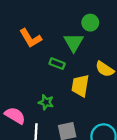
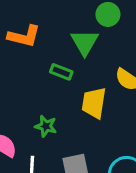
orange L-shape: (31, 38) -> (24, 36), turned -45

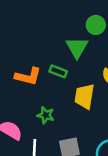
orange L-shape: (24, 36) -> (28, 76), moved

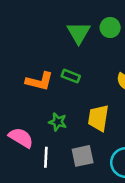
green triangle: (77, 48) -> (79, 33), moved
yellow trapezoid: (84, 96) -> (98, 118), moved

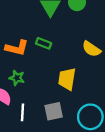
green star: (58, 122) -> (17, 78), moved

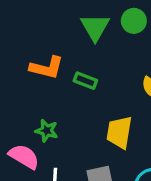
orange L-shape: (17, 48) -> (47, 68), moved

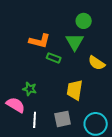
green triangle: (95, 27) -> (75, 42), moved
orange L-shape: (47, 68) -> (40, 41), moved

